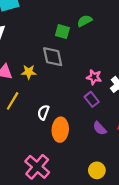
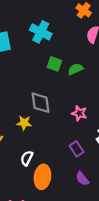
green square: (62, 32) -> (54, 64), moved
yellow star: (29, 72) -> (24, 123), moved
pink star: (94, 77) -> (79, 113), moved

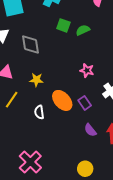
gray diamond: (40, 103) -> (30, 45), moved
white semicircle: (27, 158) -> (39, 112), turned -32
orange ellipse: (42, 177) -> (62, 100), moved, turned -50

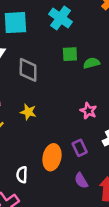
green square: (63, 25) -> (70, 54), turned -32
orange ellipse: (62, 100) -> (52, 157), moved, turned 45
white semicircle: (39, 112) -> (22, 175), moved

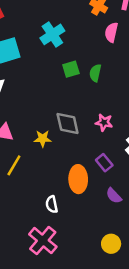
cyan cross: (61, 18) -> (52, 34), turned 35
green semicircle: (91, 63) -> (95, 73), turned -49
gray diamond: (28, 70) -> (68, 124), moved

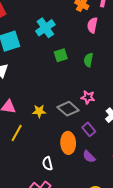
green semicircle: (95, 73) -> (88, 60), moved
gray diamond: (68, 124) -> (68, 109), moved, turned -35
purple semicircle: (114, 196) -> (89, 157), moved

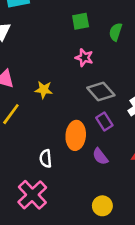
pink star: (88, 97) -> (84, 58), moved
gray diamond: (68, 109) -> (101, 92), moved

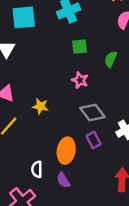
purple semicircle: (100, 156) -> (63, 180), moved

